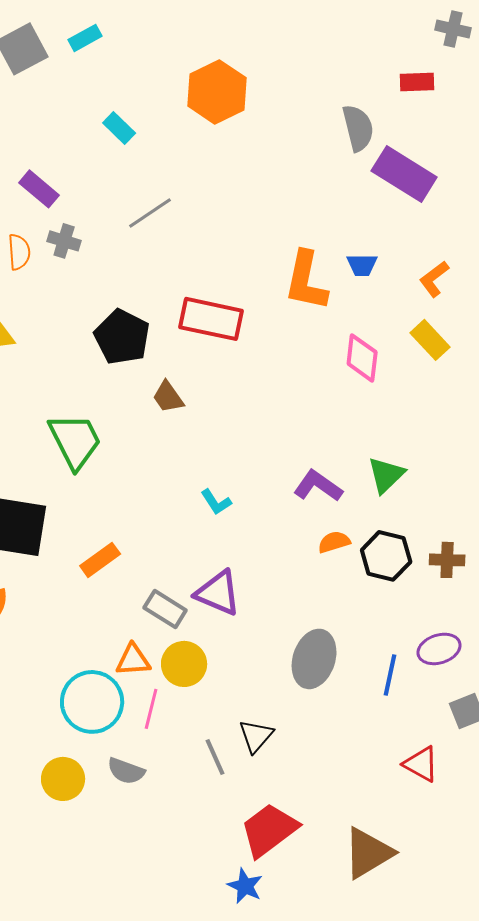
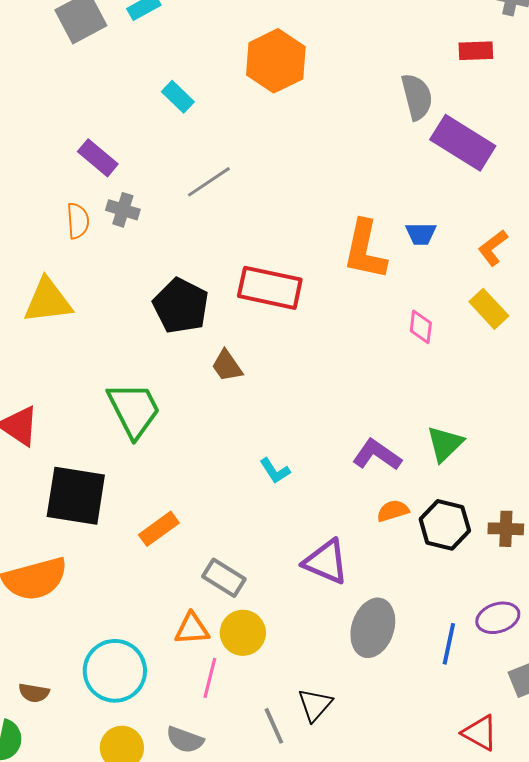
pink diamond: (362, 358) -> (421, 327), size x0.7
purple triangle: (218, 593) -> (326, 562), moved
cyan circle: (92, 702) -> (115, 671), moved

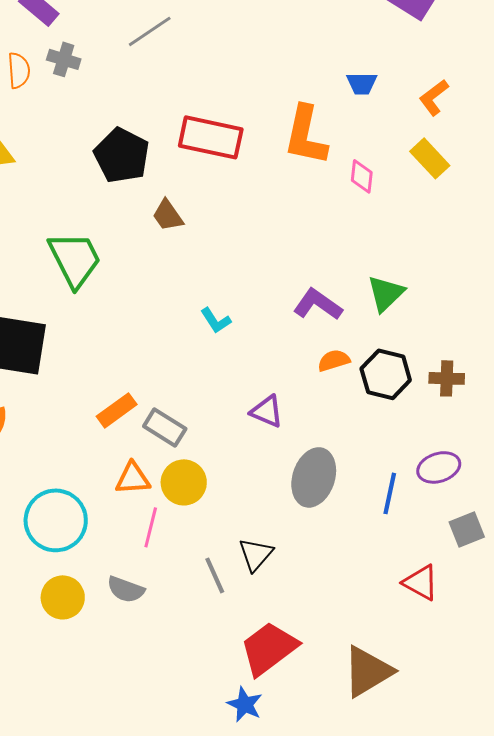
orange L-shape: (365, 250) -> (306, 135), moved
orange rectangle: (159, 529) -> (117, 410), moved
purple triangle: (326, 562) -> (267, 411), size x0.7

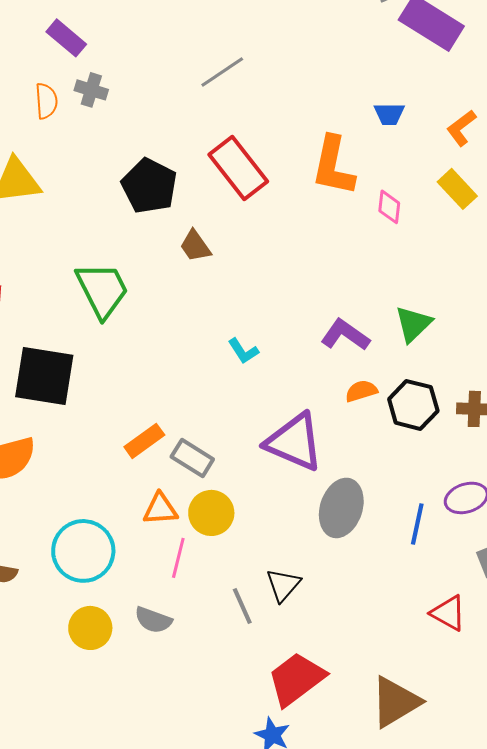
gray line: (150, 31) -> (222, 72), moved
red rectangle: (211, 137) -> (238, 168), turned 40
purple triangle: (267, 411) -> (294, 442), size x1.8

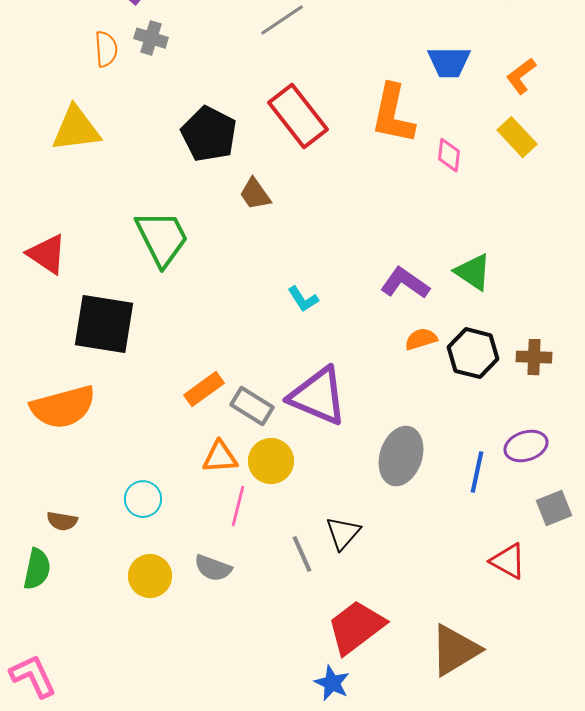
blue trapezoid: (389, 114) -> (449, 62), size x1.4
green triangle: (413, 324) -> (473, 272), turned -42
purple triangle: (294, 442) -> (318, 396), moved
cyan circle: (83, 551) -> (143, 499), size x0.6

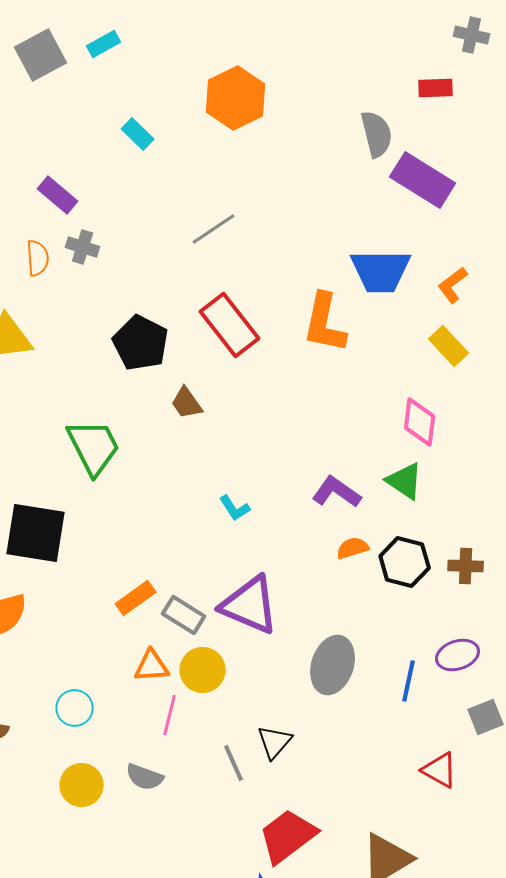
blue trapezoid: (449, 62) -> (381, 271), size x1.4
pink diamond: (449, 155) -> (420, 422), moved, size x1.4

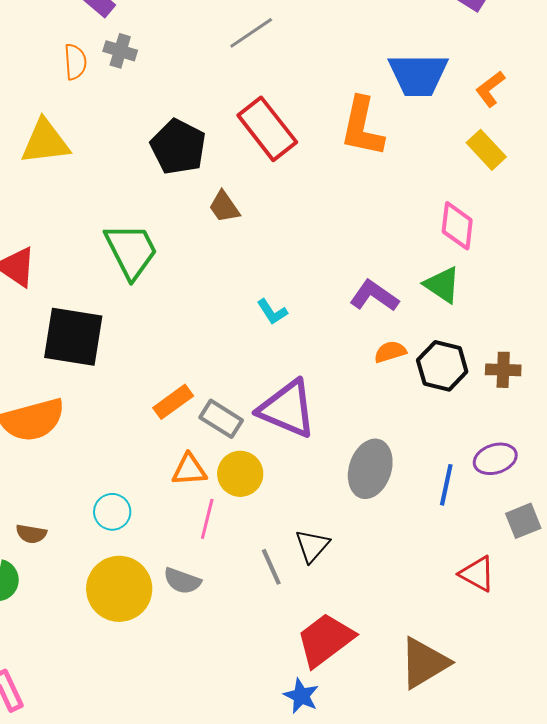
yellow circle: (82, 785) -> (119, 589), size x1.5

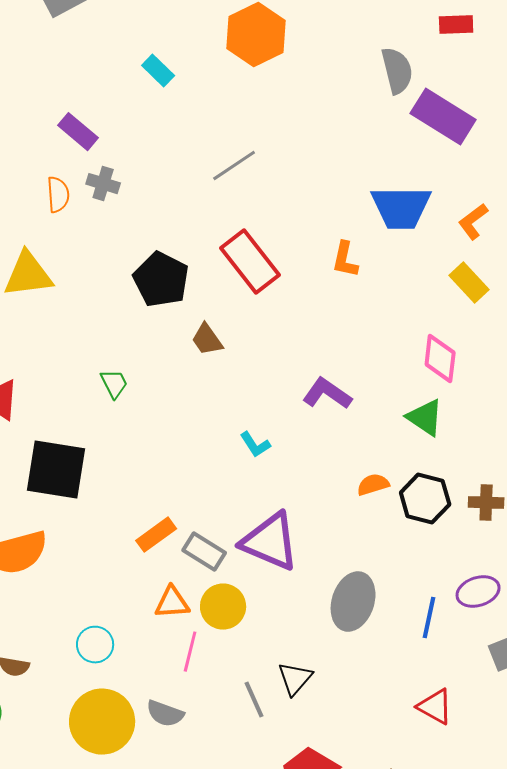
orange L-shape: (362, 127) -> (345, 260), size x0.6
green trapezoid: (131, 251) -> (114, 384), size x0.5
purple L-shape: (374, 296) -> (327, 394), moved
red triangle: (477, 574) -> (435, 707), moved

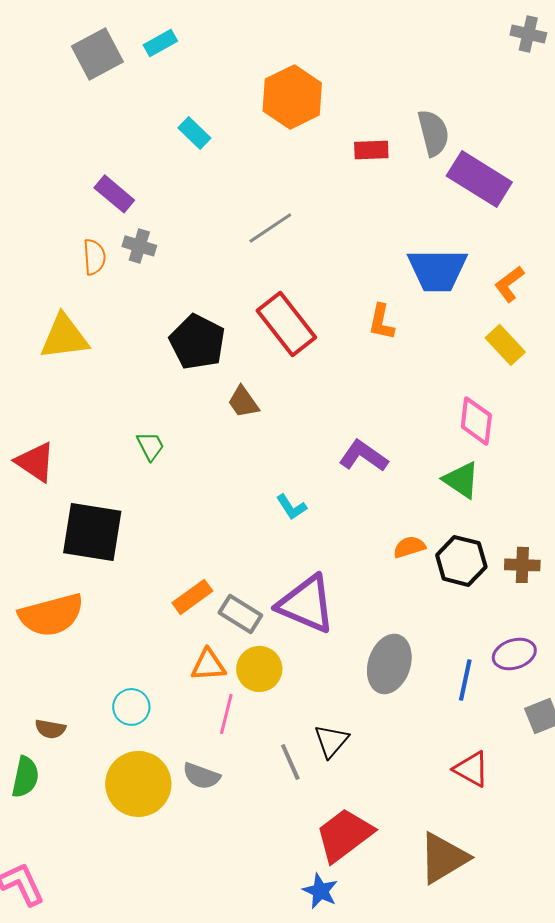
red rectangle: (456, 25) -> (371, 150), moved

